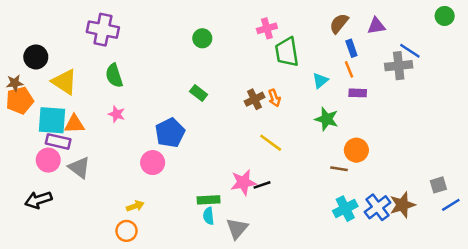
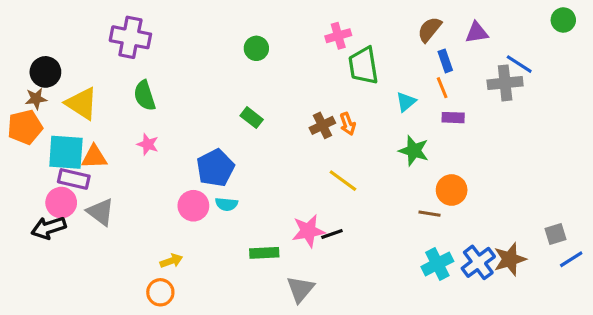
brown star: (15, 83) -> (36, 99), moved
black arrow: (38, 200) -> (49, 228), moved
cyan semicircle: (209, 216) -> (226, 204), moved, turned -77

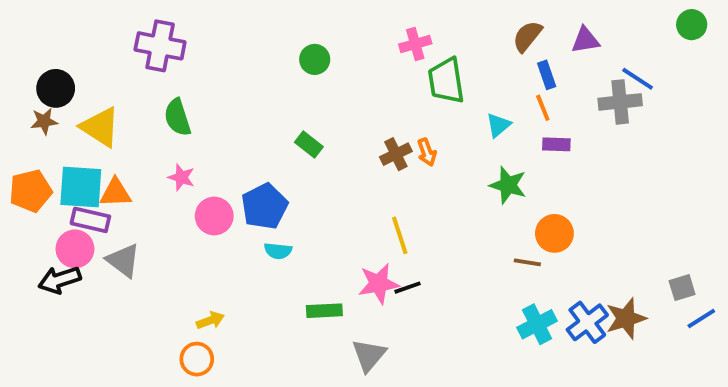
orange pentagon: (25, 127) -> (31, 191), moved
yellow line: (343, 181) -> (400, 235), moved, turned 36
pink circle: (193, 206) -> (214, 216), moved

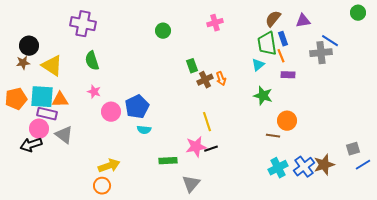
green trapezoid: (446, 81) -> (267, 44), moved
green rectangle: (309, 144) -> (192, 66), moved, turned 32
yellow arrow: (210, 320) -> (109, 166), size x1.5

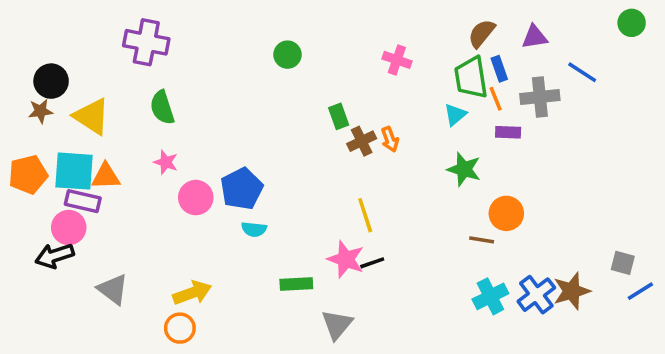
pink cross: (215, 23) -> (397, 60), moved, turned 35
gray cross: (321, 53) -> (540, 97), moved
gray triangle: (64, 135) -> (113, 289), moved
pink star: (196, 147) -> (346, 259), turned 30
gray square: (353, 149) -> (623, 263), turned 32

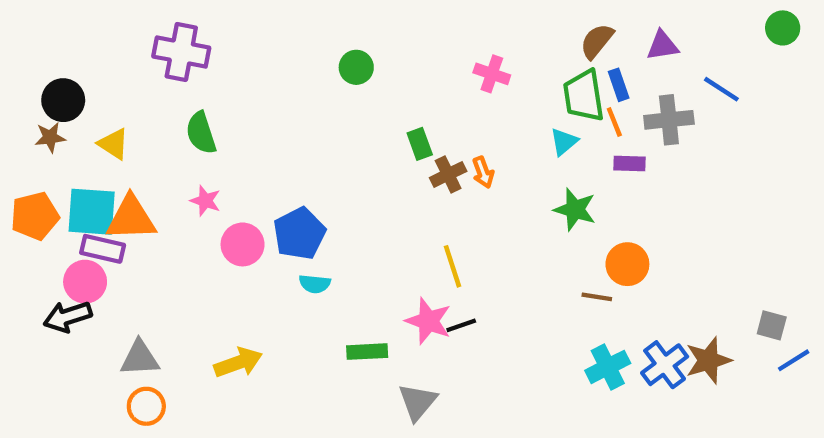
yellow triangle: (92, 116) -> (114, 144), size x0.7
orange triangle: (106, 176) -> (131, 218), size x1.4
gray triangle: (113, 289) -> (140, 358), turned -40
orange circle: (180, 328) -> (146, 406), moved

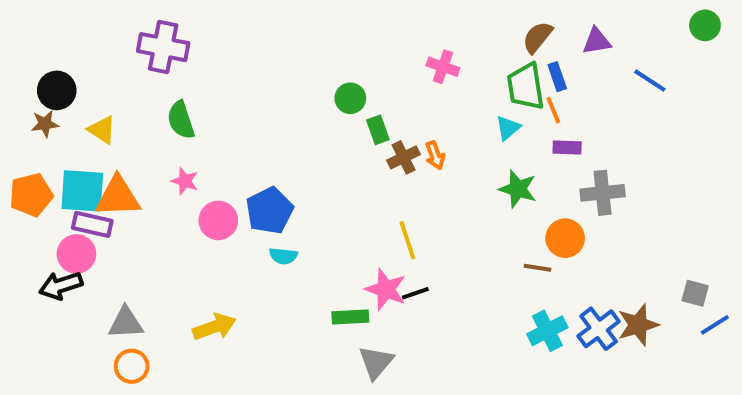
green circle: (356, 67) -> (350, 98), moved
gray cross: (669, 120) -> (603, 193), moved
green rectangle: (367, 352) -> (350, 317), moved

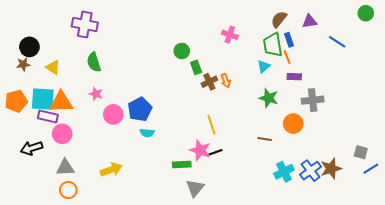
pink circle: (76, 254) -> (62, 134), moved
brown line: (537, 268) -> (265, 139), moved

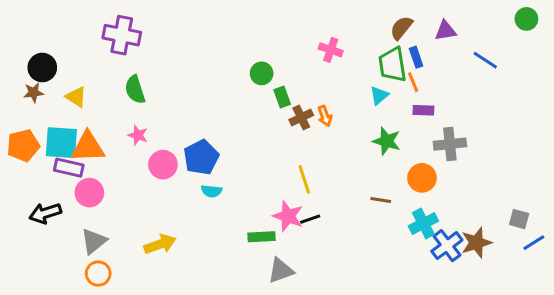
gray triangle: (65, 168) -> (94, 241), turned -36
cyan cross: (284, 172) -> (423, 223), moved
gray triangle: (195, 188) -> (281, 271), turned 30

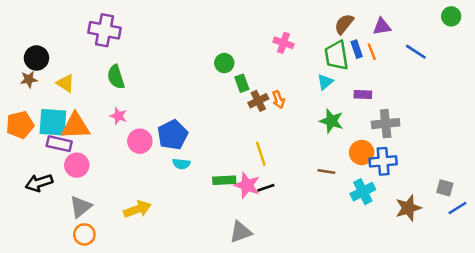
orange line: (413, 82) -> (372, 52), moved
green rectangle: (262, 237) -> (224, 180), moved
blue cross: (447, 246) -> (383, 161), moved, turned 32

